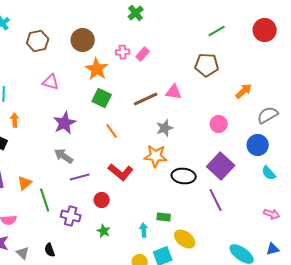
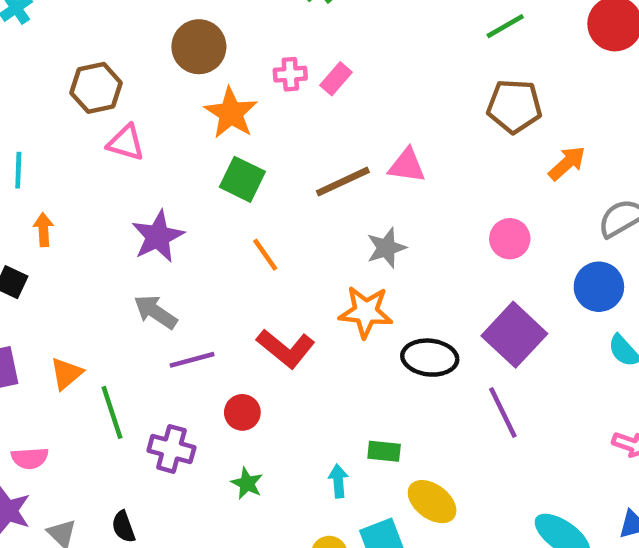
brown hexagon: (38, 41) -> (96, 88), moved
brown pentagon: (207, 65) -> (514, 106), moved

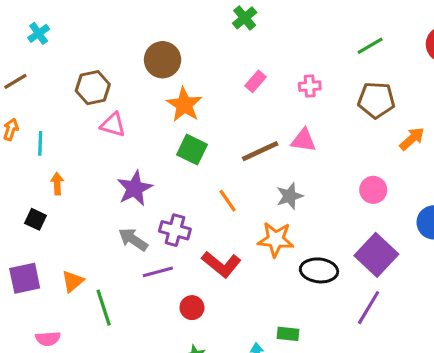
pink cross: (290, 74) -> (310, 86), moved
orange line: (265, 255) -> (228, 201), moved
purple line: (503, 412) -> (369, 308), turned 57
purple cross: (171, 449) -> (175, 230), moved

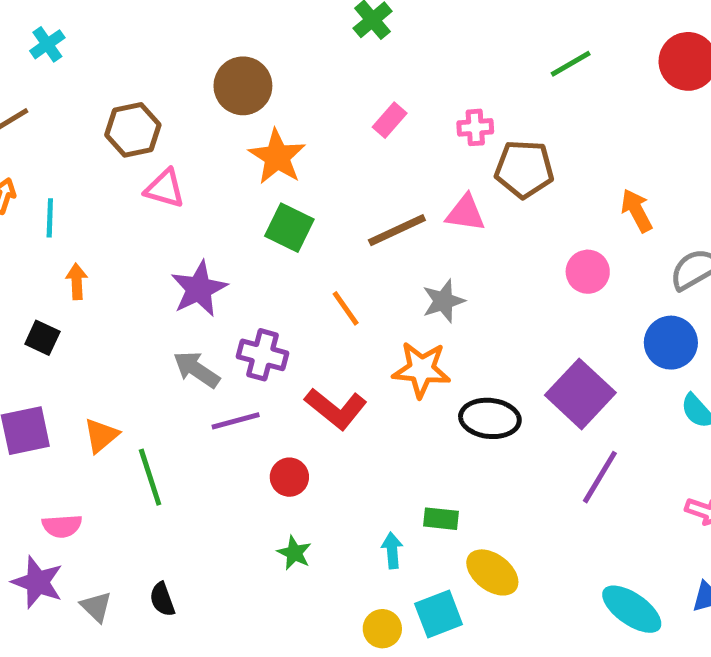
brown pentagon: (376, 100) -> (524, 169), moved
orange arrow: (412, 139) -> (637, 211), turned -76
pink circle: (373, 190) -> (588, 272), moved
purple line: (369, 308) -> (600, 477), moved

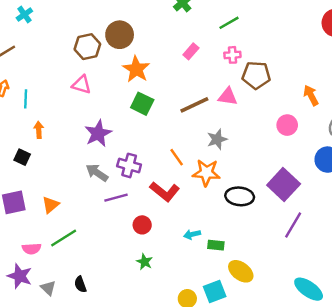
green line: (571, 64) -> (229, 23), moved
brown hexagon: (133, 130) -> (87, 47), moved
orange line: (346, 308) -> (177, 157), moved
green line: (150, 477) -> (64, 238), moved, turned 76
cyan arrow: (392, 550) -> (192, 234), moved, turned -98

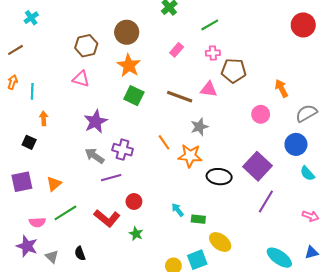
brown circle: (120, 35) -> (127, 32), moved
brown line: (194, 105) -> (180, 97), turned 45
red L-shape: (165, 192) -> (107, 218), moved
cyan arrow: (192, 234) -> (178, 210), turned 64

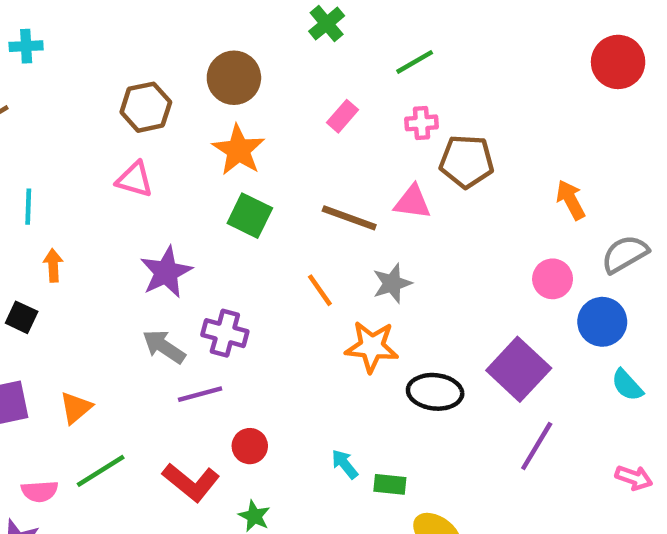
cyan cross: (31, 18) -> (26, 46), turned 32
pink circle: (261, 114) -> (553, 279), moved
orange line: (164, 142) -> (320, 290), moved

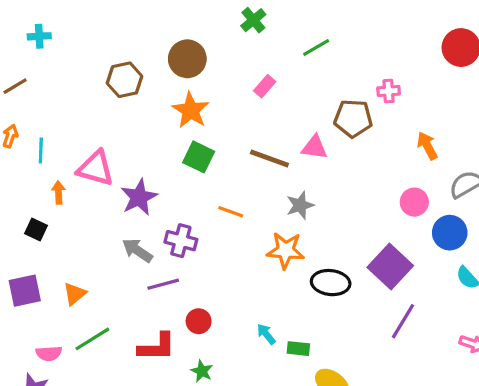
pink cross: (421, 123) -> (389, 91), moved
pink triangle: (135, 179) -> (96, 168), moved, size x1.4
orange line: (320, 290) -> (231, 212), moved, turned -35
red L-shape: (191, 482) -> (157, 347), turned -39

